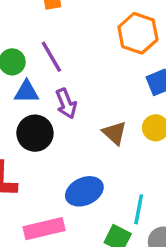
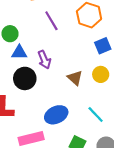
purple line: (51, 57) -> (51, 21), moved
cyan line: (139, 209) -> (96, 115), moved, turned -54

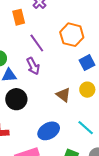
purple arrow: (44, 60) -> (33, 66), moved

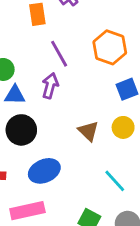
purple arrow: (33, 66) -> (50, 86), turned -144
blue ellipse: (49, 131) -> (44, 171), moved

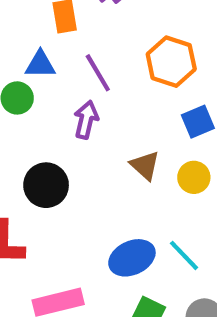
blue triangle: (15, 95) -> (40, 64), moved
brown triangle: (88, 131) -> (145, 165), moved
blue ellipse: (44, 171) -> (132, 258), moved

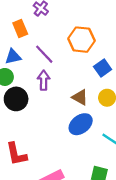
black circle: (46, 185) -> (16, 99), moved
blue ellipse: (132, 258) -> (81, 124), moved

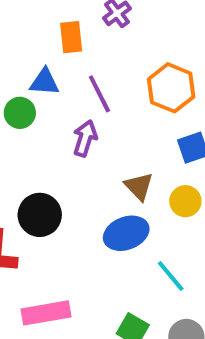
black circle: (16, 99) -> (40, 215), moved

